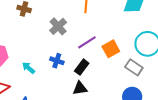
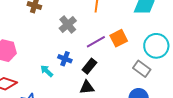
orange square: (111, 49) -> (119, 38), moved
cyan arrow: (28, 68) -> (47, 71), moved

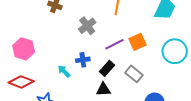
blue cross: (65, 59) -> (83, 60), turned -32
gray rectangle: (142, 69) -> (134, 74), moved

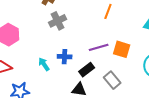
gray cross: (87, 26) -> (58, 21), moved
orange square: (137, 42) -> (122, 49), turned 30

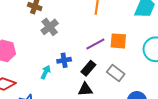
cyan arrow: (44, 64) -> (46, 72), turned 72

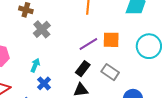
blue cross: (64, 60) -> (44, 83), moved, turned -32
cyan arrow: (46, 72) -> (35, 65), moved

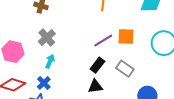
gray cross: (42, 29) -> (47, 38), moved
blue cross: (44, 83) -> (44, 83), moved

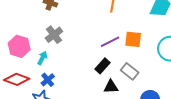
cyan arrow: (50, 61) -> (42, 58), moved
black triangle: (95, 86) -> (111, 87), moved

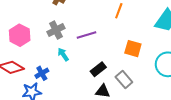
purple line: (110, 42) -> (87, 35), moved
cyan arrow: (42, 58) -> (63, 54), moved, turned -72

